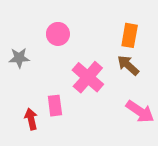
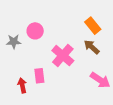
pink circle: (58, 34) -> (35, 31), moved
orange rectangle: (130, 35) -> (93, 26), turned -49

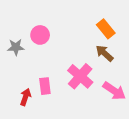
pink cross: (63, 56) -> (80, 76), moved
red arrow: (22, 85) -> (25, 97), turned 32

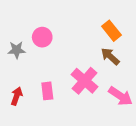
red arrow: (25, 97) -> (17, 96), moved

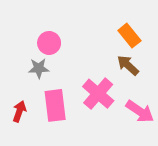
gray star: (17, 50) -> (39, 68), moved
pink rectangle: (47, 91) -> (55, 105), size x1.5

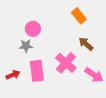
orange rectangle: (129, 36) -> (79, 16), moved
red arrow: (19, 111) -> (13, 75), turned 48

